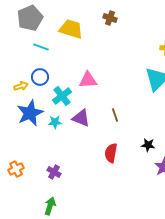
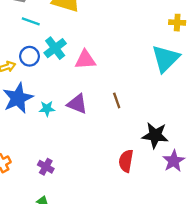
cyan cross: (62, 96) -> (55, 48), moved
black star: (148, 145) -> (155, 135), size x1.6
red semicircle: (111, 153) -> (126, 161), moved

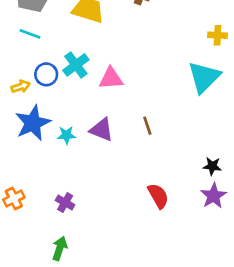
cyan line: (31, 21) -> (30, 34), moved
black star: (155, 135) -> (212, 166), moved, size x0.6
red semicircle: (126, 161) -> (158, 196), turned 140

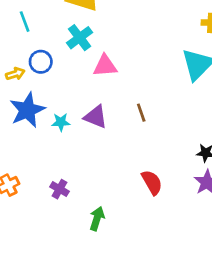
cyan line: (30, 34) -> (25, 22), turned 50
cyan cross: (76, 65) -> (80, 38), moved
green arrow: (60, 248) -> (97, 219), moved

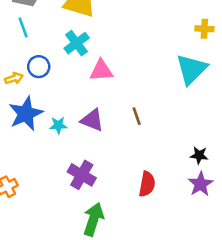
red semicircle: (152, 182) -> (147, 184), turned 40
purple cross: (59, 189) -> (82, 175), moved, size x1.5
green arrow: (97, 219) -> (94, 219), size x1.4

